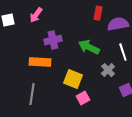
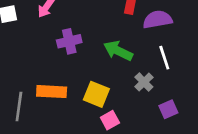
orange rectangle: (40, 62) -> (52, 92), moved
gray line: (32, 94) -> (19, 106), moved

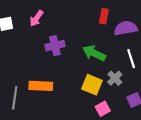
yellow square: (96, 94) -> (92, 85), moved
pink square: (110, 120) -> (103, 109), moved

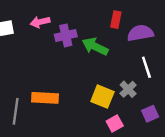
pink arrow: (36, 18) -> (40, 22), turned 42
purple cross: (55, 46) -> (66, 35), moved
green arrow: (94, 53) -> (95, 46), moved

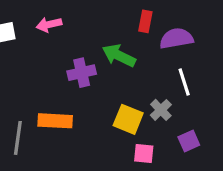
purple cross: (66, 35) -> (82, 73), moved
pink square: (115, 124) -> (144, 153), turned 35

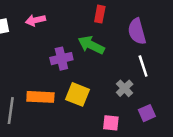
red rectangle: (145, 21) -> (100, 14), moved
purple semicircle: (176, 38) -> (137, 31), turned -95
yellow square: (128, 119) -> (78, 94), moved

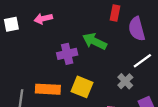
red rectangle: (100, 14) -> (115, 13), moved
white line: (143, 66) -> (142, 61), turned 72

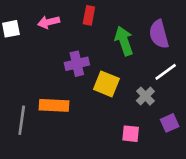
red rectangle: (115, 13) -> (89, 15), moved
green arrow: (95, 41) -> (124, 41), moved, turned 45
yellow square: (82, 87) -> (106, 84), moved

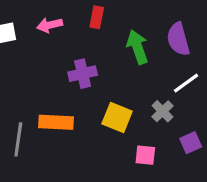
yellow square: (106, 84) -> (117, 118), moved

